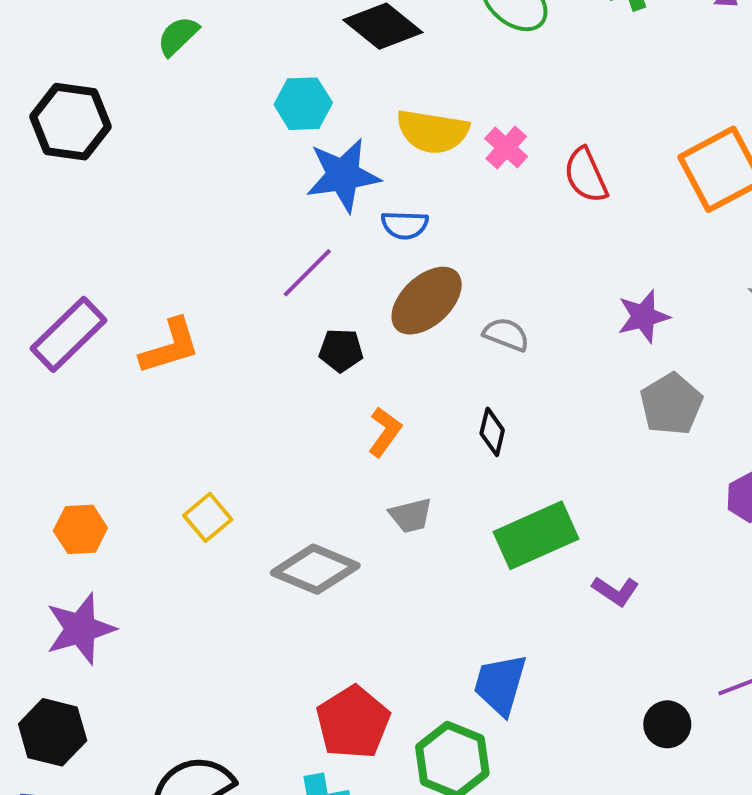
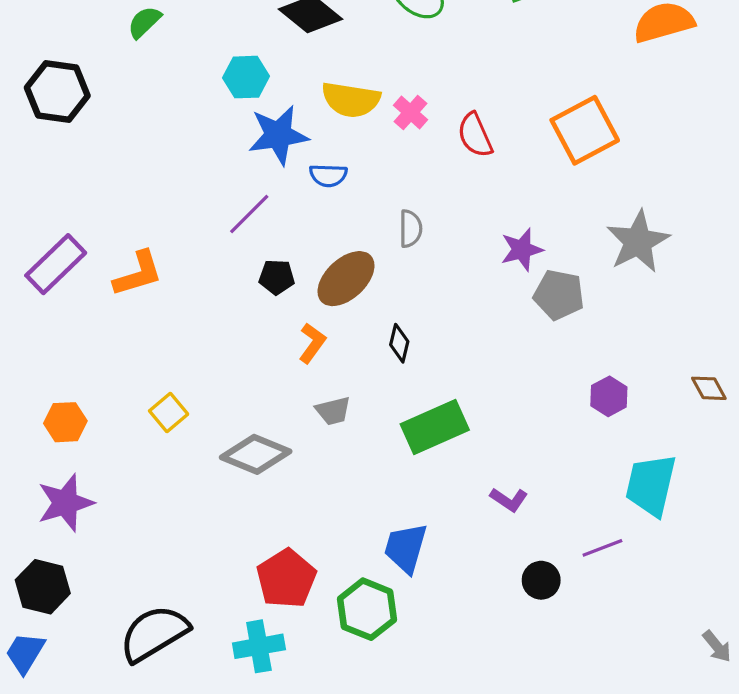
brown ellipse: (427, 301) -> (346, 279), moved
gray semicircle: (506, 334) -> (411, 229), moved, turned 69
gray pentagon: (671, 404) -> (559, 295), moved, turned -30
purple L-shape: (616, 591) -> (509, 500), moved

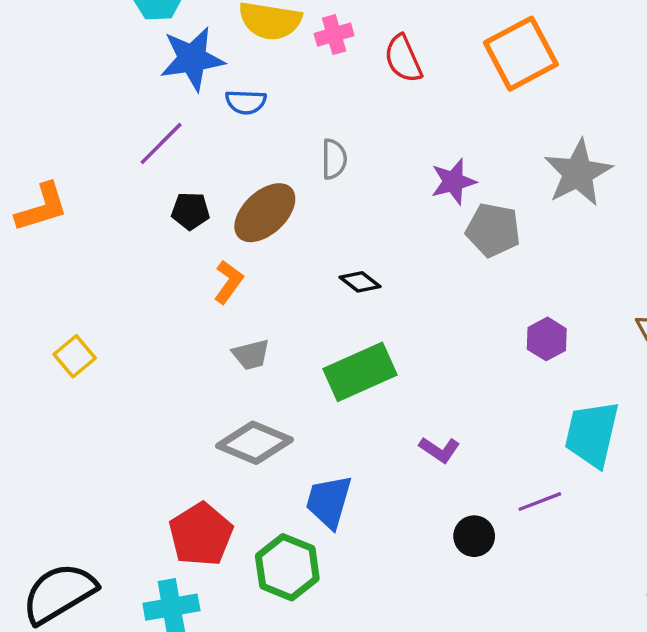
pink cross: (411, 112) -> (334, 35), turned 32
black diamond: (399, 343) -> (360, 282), moved, turned -66
gray diamond: (256, 454) -> (254, 443), moved

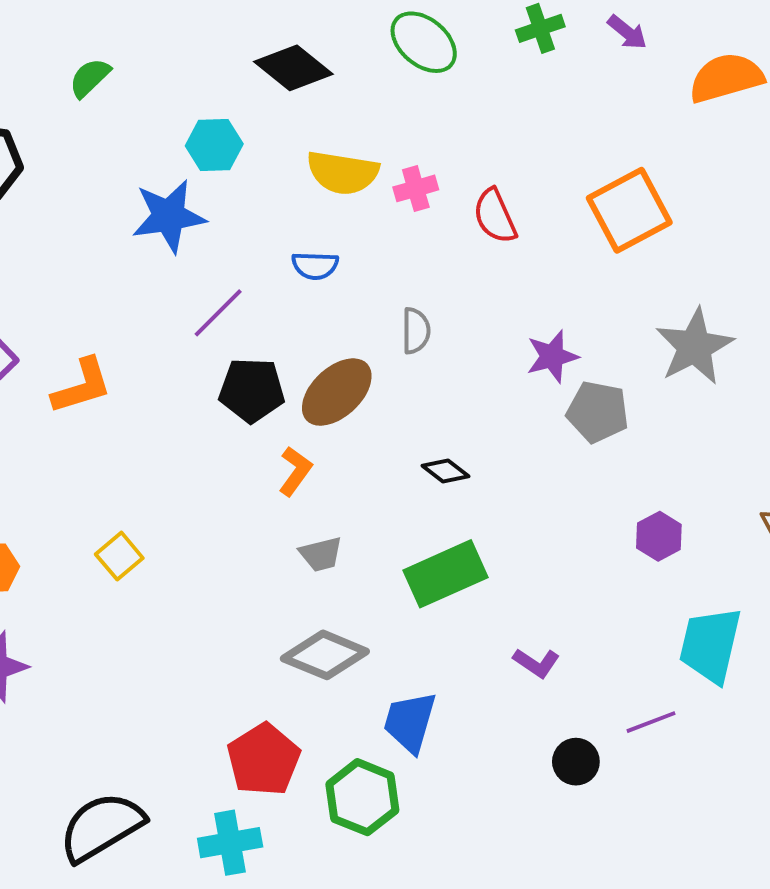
blue star: (192, 59) -> (169, 216), moved
black pentagon: (190, 211) -> (252, 390), size x1.5

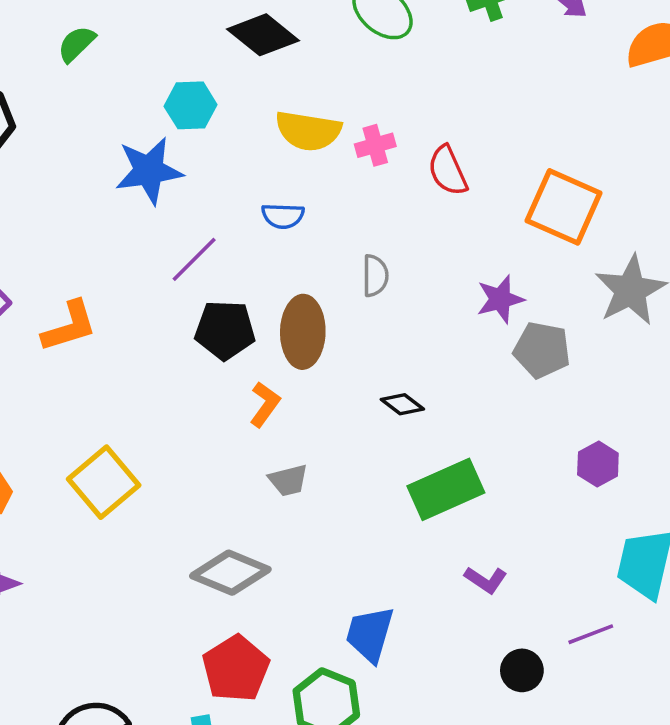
orange square: (629, 210) -> (564, 207), moved, turned -38
brown ellipse: (337, 392) -> (303, 332), turned -46
yellow square: (119, 556) -> (104, 482), size x1.6
green rectangle: (445, 574) -> (446, 489), moved
gray diamond: (325, 655) -> (230, 573), moved

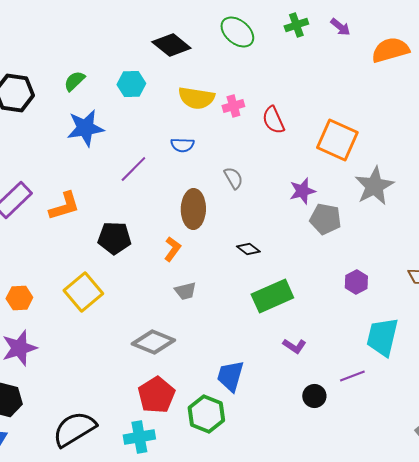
green semicircle: (76, 44) -> (74, 81), moved
blue star: (149, 171) -> (85, 128), moved
gray semicircle: (375, 276) -> (233, 178), turned -30
black pentagon: (225, 330) -> (114, 238), moved

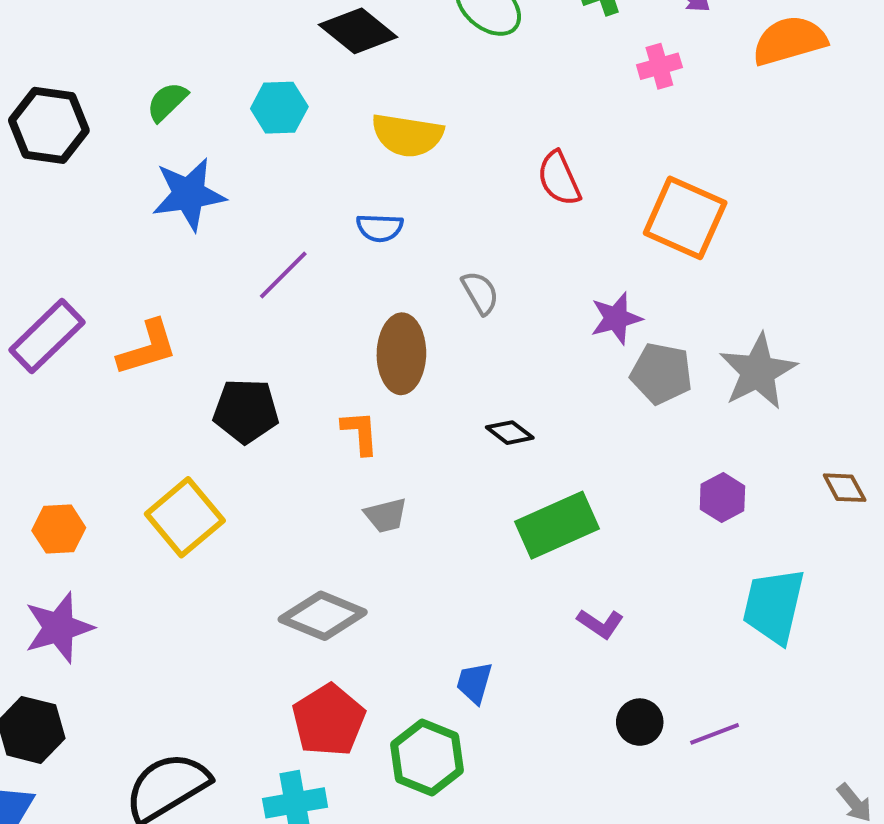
pink cross: (233, 106) -> (659, 66), moved
gray star: (374, 186) -> (758, 372), moved
orange L-shape: (172, 249) -> (360, 433), turned -40
blue trapezoid: (230, 376) -> (474, 683), size x0.7
purple line: (352, 376) -> (715, 734), moved

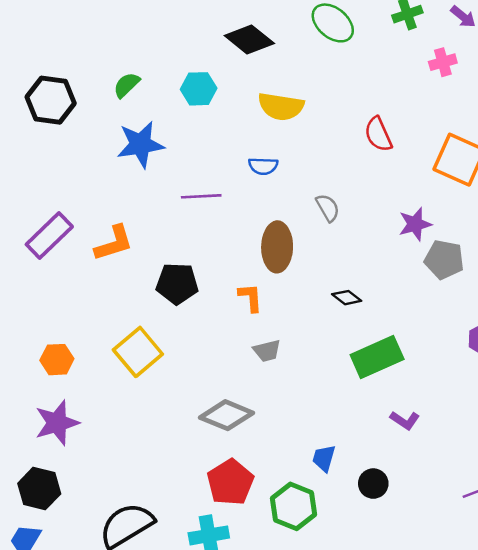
purple line: (283, 275) -> (201, 196), turned 42
black circle: (640, 722) -> (373, 484), moved

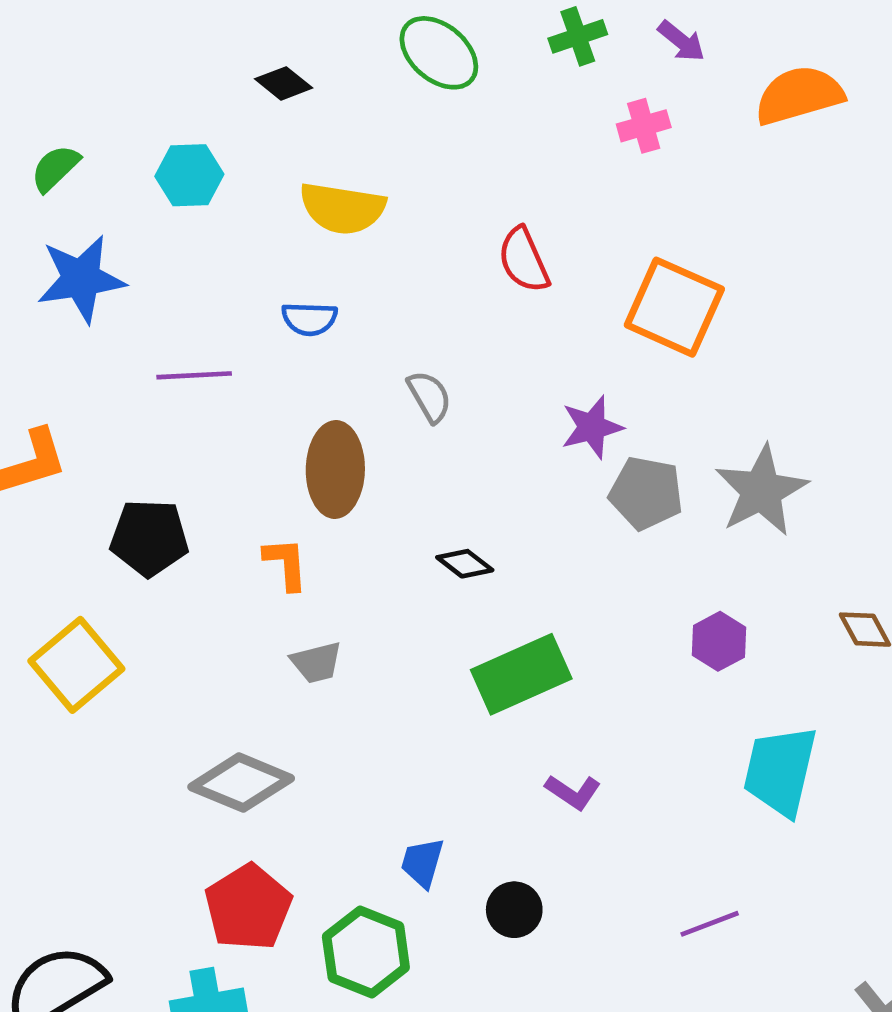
black diamond: (249, 39) -> (284, 83), size x0.6

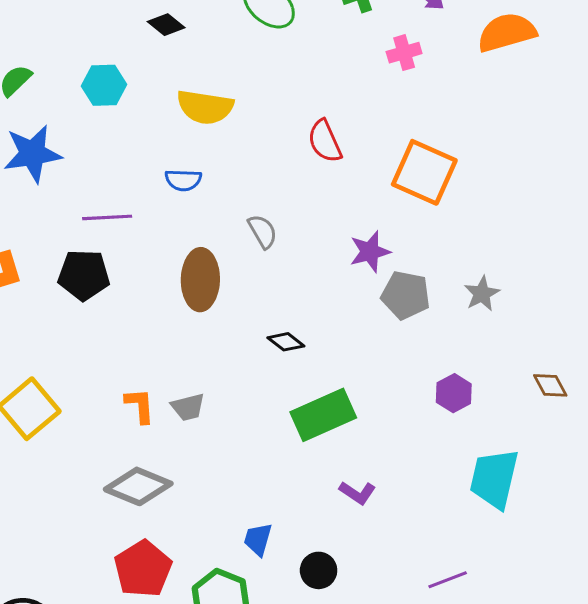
gray star: (761, 491) -> (482, 294), size x0.6
black pentagon: (149, 538) -> (84, 275), moved
orange L-shape: (286, 564) -> (140, 406), moved

